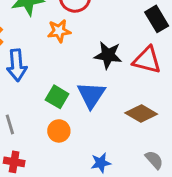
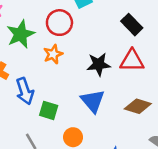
green square: (57, 97) -> (49, 110), moved

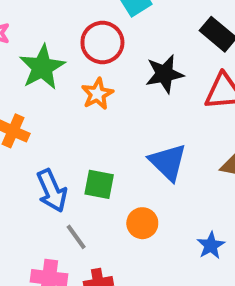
black star: (99, 64) -> (164, 74), moved
blue arrow: (25, 91) -> (52, 191), moved

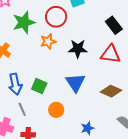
black star: (164, 74) -> (78, 49), moved

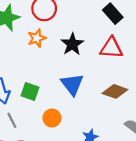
black star: (78, 49) -> (72, 44), turned -30

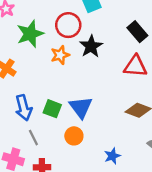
black star: (72, 44) -> (91, 46), moved
blue triangle: (72, 84) -> (81, 107), moved

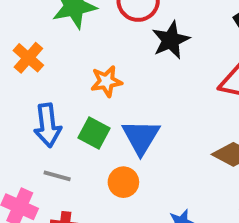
orange star: (60, 55) -> (106, 81), moved
gray line: (33, 138) -> (57, 176), turned -56

